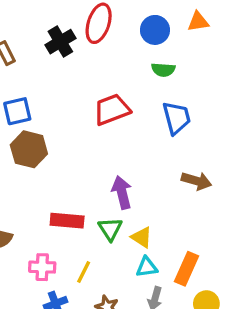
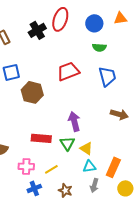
brown hexagon: (29, 149) -> (32, 92), moved
yellow line: (84, 272) -> (51, 169), turned 32

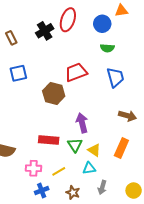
orange triangle: (120, 18) -> (121, 11), moved
brown hexagon: (32, 92) -> (54, 93), moved
cyan triangle: (89, 166) -> (89, 168), moved
orange rectangle: (113, 167) -> (121, 148), moved

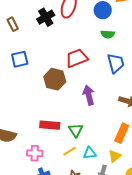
purple arrow: (82, 123) -> (89, 95), moved
yellow triangle: (94, 150) -> (115, 156), moved, turned 48
yellow line: (59, 171) -> (70, 151), moved

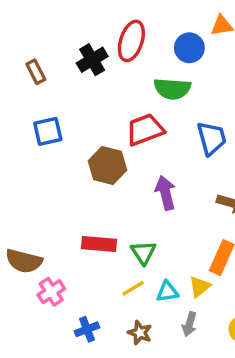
green semicircle: (108, 34) -> (172, 89), moved, size x1.5
pink cross: (35, 153) -> (51, 292), moved, turned -35
yellow triangle: (115, 156) -> (200, 287), moved

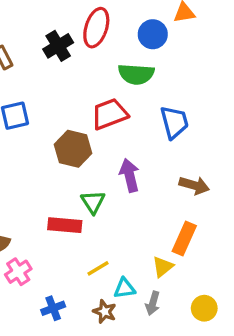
green triangle: (143, 252) -> (93, 202), moved
cyan triangle: (167, 292) -> (125, 288), moved

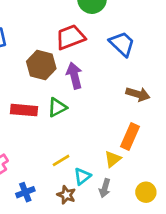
blue trapezoid: (174, 122) -> (122, 44), turned -32
purple arrow: (130, 175) -> (74, 76), moved
green triangle: (93, 202) -> (57, 107), turned 36
red rectangle: (65, 225) -> (24, 110), moved
cyan triangle: (125, 288) -> (82, 176), turned -30

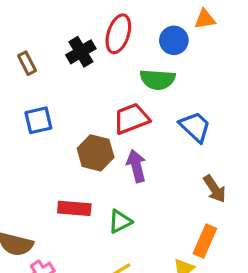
brown arrow: (138, 94) -> (215, 189), turned 40
green triangle: (57, 107) -> (120, 221), moved

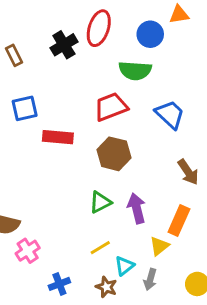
brown hexagon: (96, 153) -> (114, 154), moved
purple arrow: (136, 166) -> (137, 208), moved
red rectangle: (74, 208) -> (58, 137), moved

